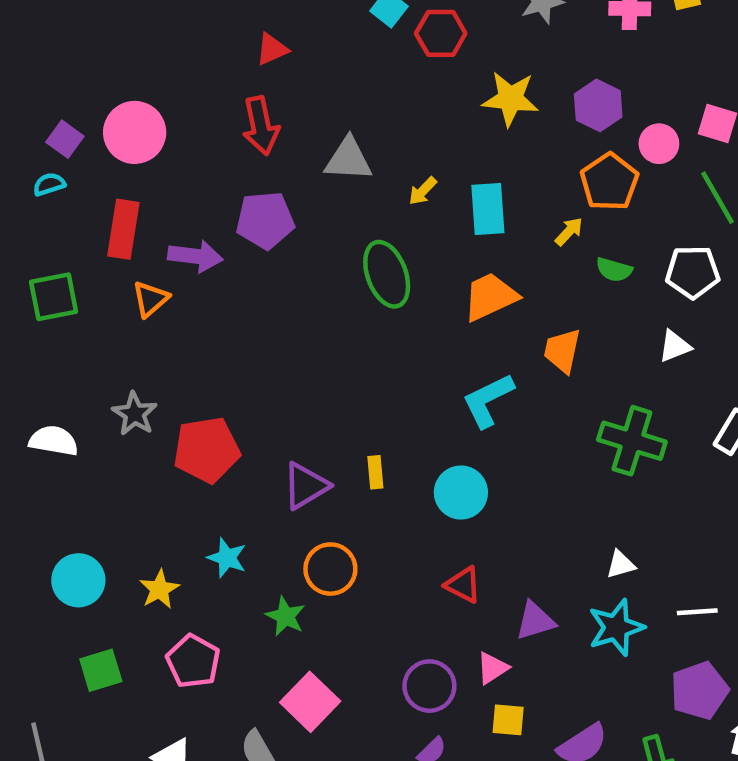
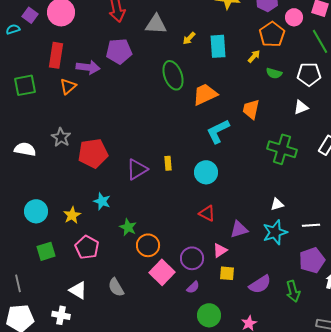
cyan semicircle: (49, 184) -> (13, 29), moved
orange trapezoid: (490, 297) -> (205, 94), moved
orange circle: (330, 569) -> (148, 245), moved
pink square: (310, 702) -> (162, 272), moved

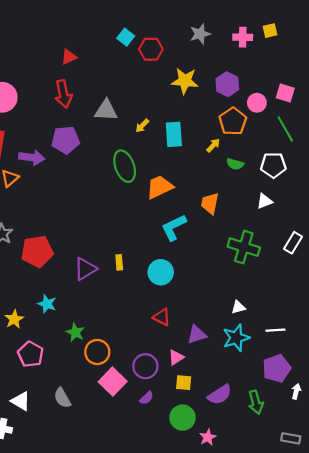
green circle: (209, 315) -> (183, 418), moved

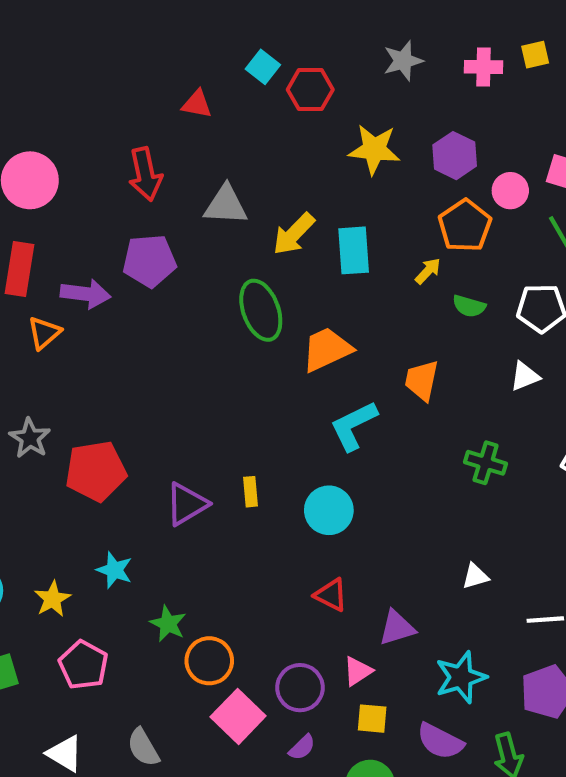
red triangle: (69, 57) -> (197, 104), moved, turned 35
yellow arrow: (142, 126) -> (294, 234), size x1.6
green cross: (244, 247) -> (486, 463), size x0.7
cyan star: (236, 338) -> (461, 677), moved
purple semicircle: (220, 395) -> (440, 741), turned 60

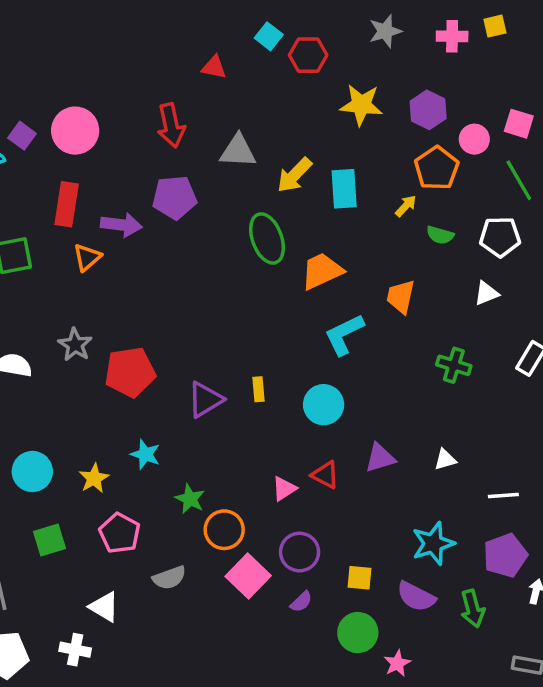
purple triangle: (397, 628) -> (380, 458), moved
pink triangle: (358, 671) -> (284, 489), moved
gray semicircle: (143, 747) -> (169, 578), moved, turned -80

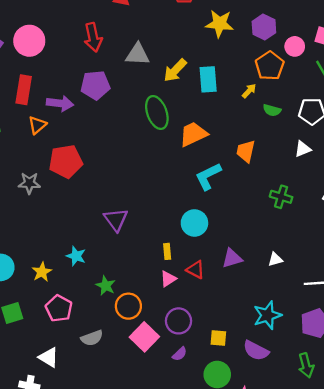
gray star: (75, 345) -> (29, 183), turned -30
red pentagon: (130, 372) -> (66, 161), moved
yellow rectangle: (258, 389) -> (167, 251), moved
purple triangle: (205, 400) -> (116, 220), turned -35
green arrow: (473, 609) -> (306, 365), moved

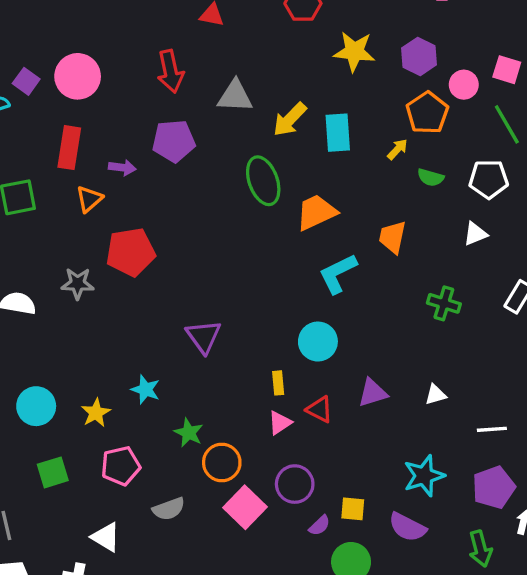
purple arrow: (60, 103) -> (122, 167), size x0.7
pink pentagon: (59, 308) -> (121, 466), turned 30
purple semicircle: (180, 354) -> (320, 525), moved

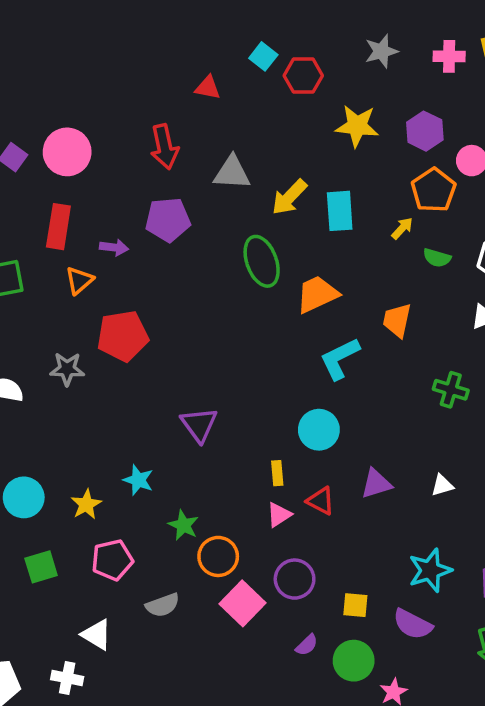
purple semicircle: (320, 525) -> (307, 645), moved

